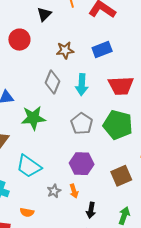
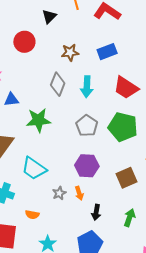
red trapezoid: (121, 86) -> (126, 88), turned 36

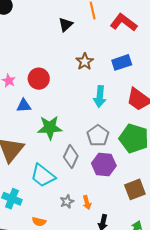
red circle: (24, 42) -> (39, 79), moved
brown star: (70, 52) -> (85, 62), turned -30
gray diamond: (58, 84) -> (71, 157), moved
purple hexagon: (87, 166) -> (104, 164), moved

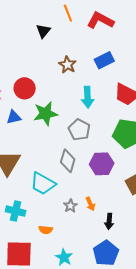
green star: (50, 128) -> (45, 114), moved
gray pentagon: (98, 136) -> (79, 130), moved

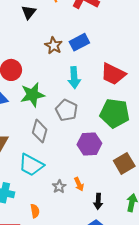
blue rectangle: (104, 60) -> (79, 42), moved
gray diamond: (68, 161) -> (40, 131), moved
orange semicircle: (46, 230) -> (35, 211), turned -104

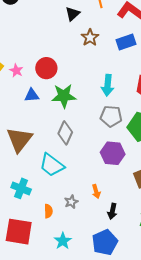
blue rectangle: (79, 42) -> (126, 42), moved
brown star: (54, 46) -> (90, 38), moved
gray pentagon: (67, 110) -> (111, 116), moved, turned -30
gray star: (59, 187) -> (71, 202), moved

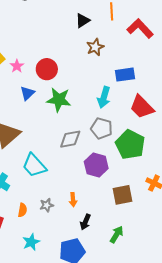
blue rectangle: (126, 42) -> (125, 75), moved
blue triangle: (32, 95) -> (27, 93), turned -49
gray diamond: (65, 133) -> (70, 139), moved, turned 45

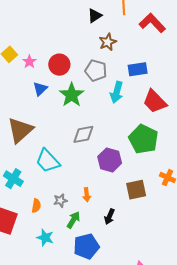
green star: (59, 100) -> (72, 95), turned 30
gray pentagon: (102, 128) -> (96, 71), moved
black arrow: (85, 222) -> (109, 217), moved
green arrow: (117, 234) -> (73, 220), moved
cyan star: (31, 242) -> (45, 238), turned -30

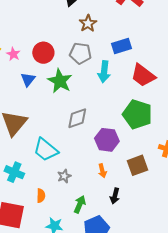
orange arrow: (87, 195) -> (102, 171), moved
gray star: (60, 201) -> (64, 176), moved

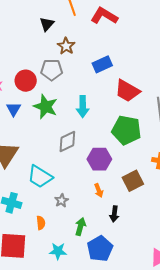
gray pentagon: (80, 53) -> (52, 70), moved
cyan arrow: (104, 72) -> (83, 107), moved

